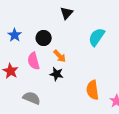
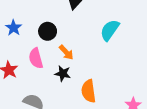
orange semicircle: (93, 90) -> (89, 91), moved

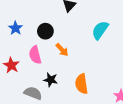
black star: (63, 74) -> (51, 80), moved

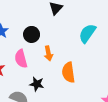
orange arrow: (62, 50) -> (48, 53), turned 32
orange semicircle: (82, 84) -> (68, 72), moved

